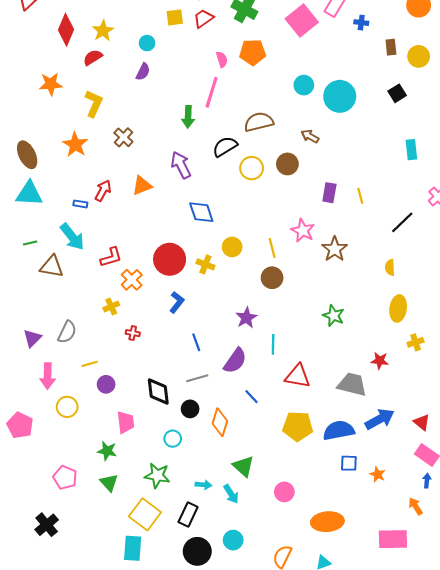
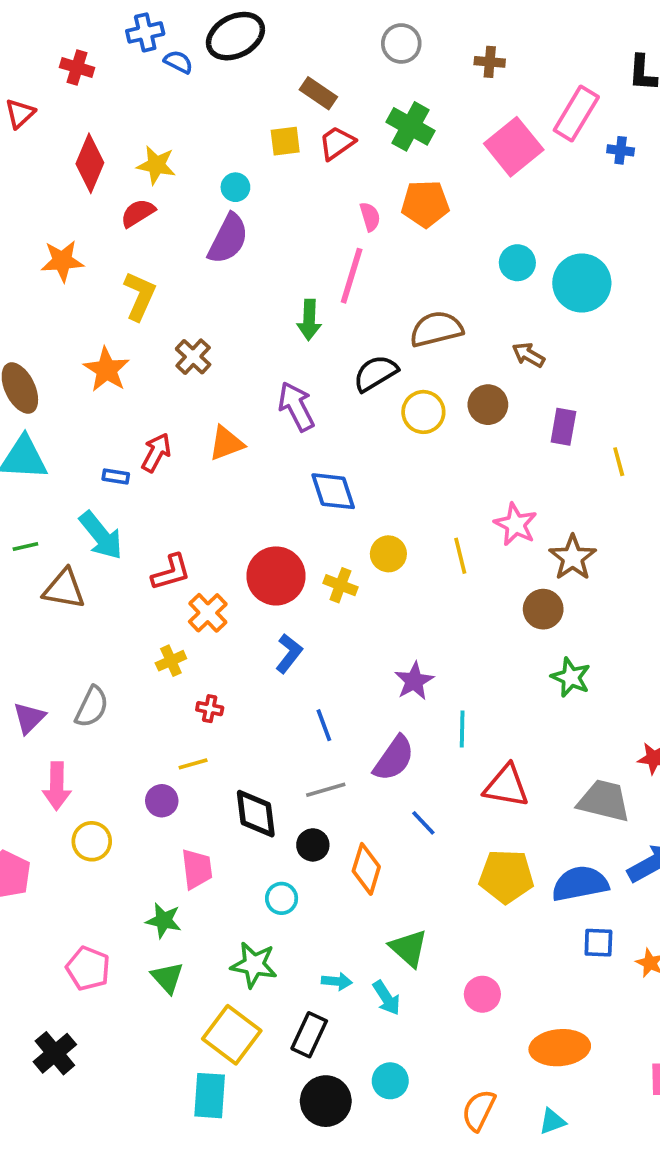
yellow star: (103, 31) -> (156, 165), turned -30
purple semicircle: (143, 72) -> (228, 239), size x1.6
purple rectangle: (329, 193) -> (563, 427), moved
brown circle: (272, 278) -> (543, 609), moved
yellow line: (90, 364) -> (193, 764), moved

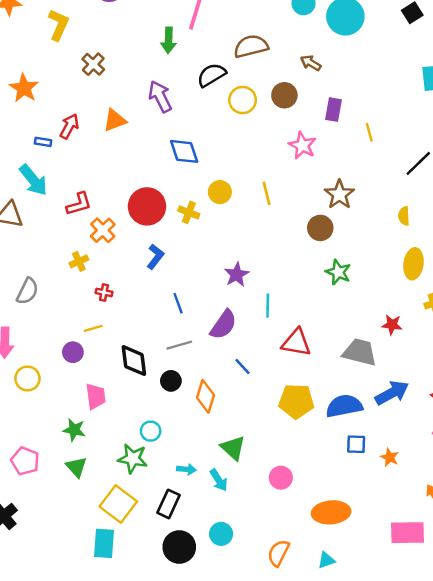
orange star: (106, 370) -> (24, 88), moved
pink star: (516, 524) -> (302, 145), moved
cyan circle: (282, 898) -> (151, 431), moved

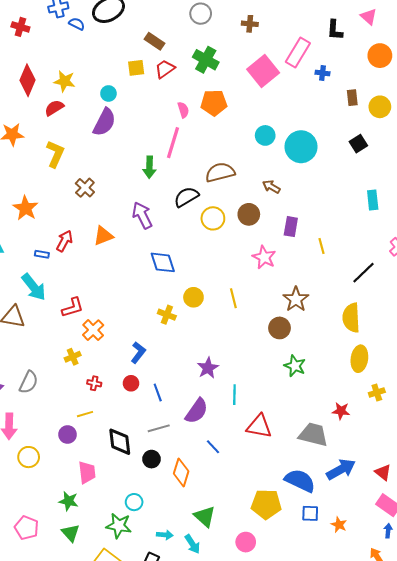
red circle: (147, 206) -> (131, 383), moved, size x0.5
yellow semicircle: (404, 216) -> (351, 318), size x1.8
yellow pentagon: (296, 401) -> (266, 504), moved
blue semicircle: (344, 406) -> (300, 481), turned 36

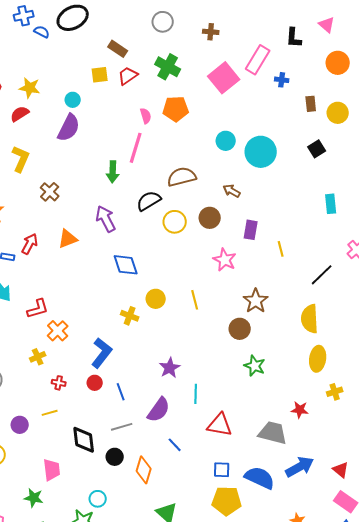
blue L-shape: (138, 353) -> (102, 353), size x1.4
purple circle: (68, 434) -> (20, 425), moved
blue square: (310, 513) -> (222, 470), moved

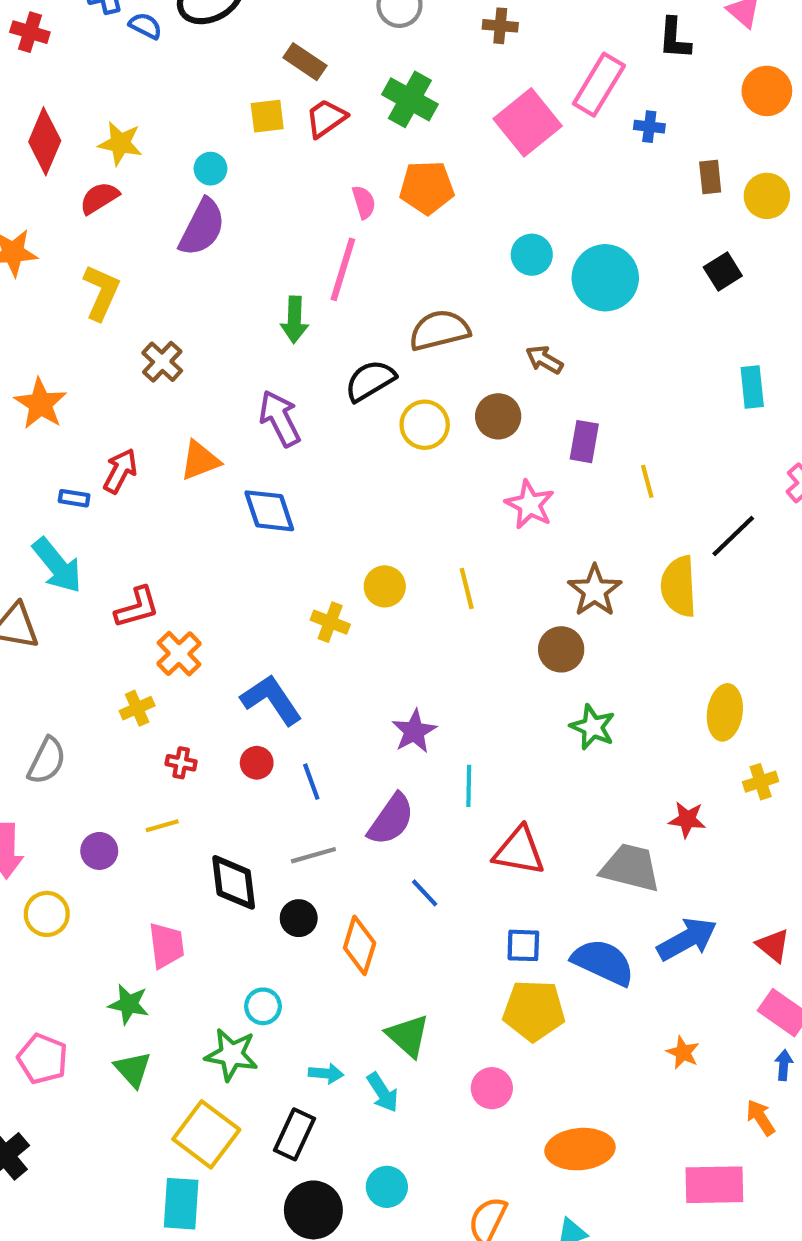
blue diamond: (126, 265) -> (269, 511), moved
yellow semicircle: (310, 319) -> (679, 586), moved
blue L-shape: (102, 353) -> (271, 700), turned -72

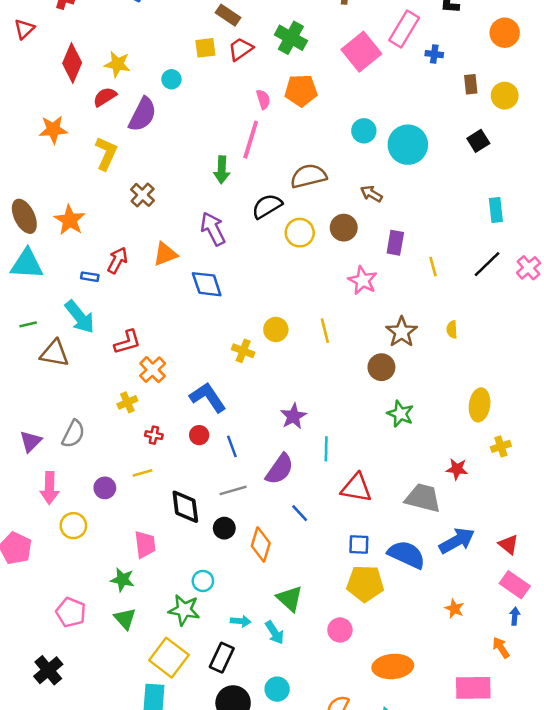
purple semicircle: (202, 227) -> (143, 114), moved
black line: (733, 536) -> (487, 264), moved
yellow semicircle: (679, 586) -> (452, 329), size x0.5

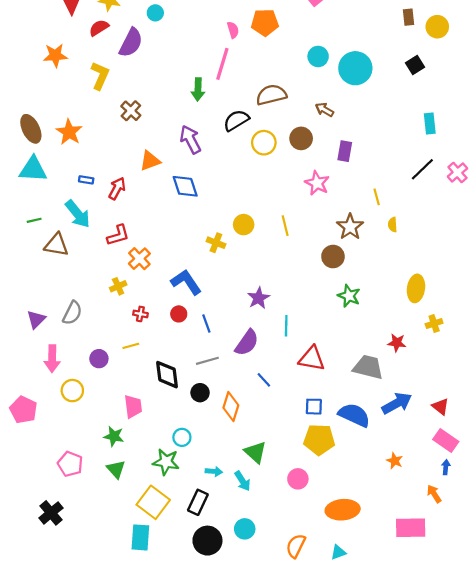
red arrow: (117, 260) -> (117, 188), moved
yellow line: (433, 267) -> (377, 197), moved

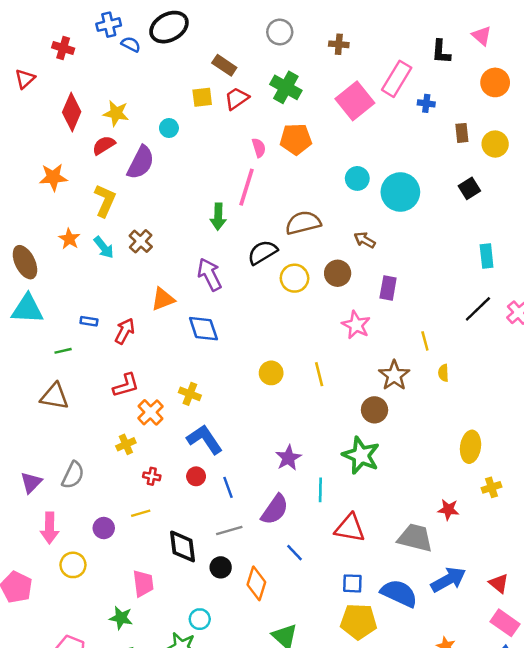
orange star: (69, 132) -> (69, 239), moved, size x0.7
cyan arrow: (78, 214) -> (104, 247), moved, size x0.7
green line: (34, 220) -> (63, 351), moved
yellow cross: (216, 243) -> (190, 394), moved
green star: (349, 296) -> (361, 455), moved, size x1.4

